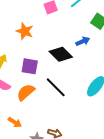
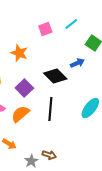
purple square: (30, 66) -> (24, 88), turned 36
black line: (56, 87) -> (50, 109), turned 50

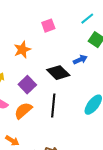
cyan line: (71, 24) -> (87, 19), moved
orange star: (19, 53) -> (22, 50), turned 30

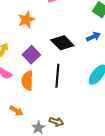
blue arrow: (80, 60) -> (93, 37), moved
orange semicircle: (23, 111) -> (27, 81), turned -48

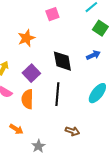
black diamond: (62, 43) -> (62, 61), turned 35
brown arrow: (56, 122) -> (72, 131), moved

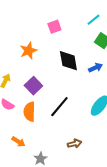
black diamond: (62, 61) -> (68, 61), moved
black line: (57, 94) -> (59, 107), turned 35
brown arrow: (72, 131) -> (74, 144), turned -32

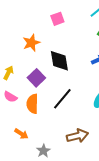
black diamond: (68, 61) -> (59, 61), moved
brown arrow: (74, 144) -> (77, 136), size x1.5

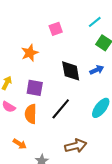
black diamond: (59, 61) -> (71, 71), moved
purple square: (36, 78) -> (35, 88), turned -36

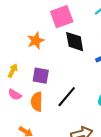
pink square: (56, 29) -> (62, 17), size x1.6
black diamond: (71, 71) -> (75, 42), moved

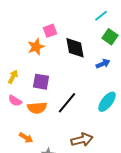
pink square: (62, 17) -> (50, 31), moved, size x0.6
orange semicircle: (37, 102) -> (37, 108), turned -96

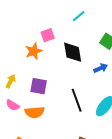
cyan line: (101, 16) -> (79, 16), moved
black line: (67, 103) -> (77, 100), moved, turned -60

